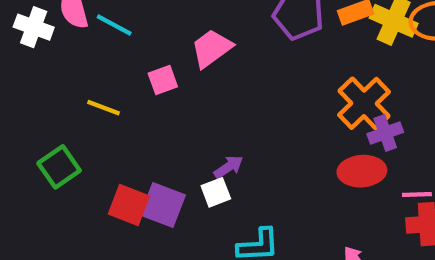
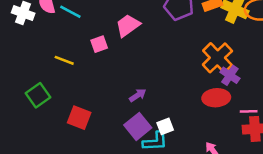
purple cross: (385, 133) -> (230, 75), turned -36
white square: (216, 192) -> (165, 126), moved
purple square: (163, 205) -> (138, 126), moved, turned 30

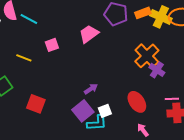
pink trapezoid: (128, 25) -> (89, 34), moved
purple arrow: (138, 95) -> (91, 89), moved
red ellipse: (216, 98) -> (137, 102), moved, turned 60

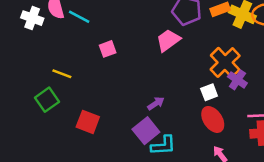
pink trapezoid: (89, 34) -> (168, 40), moved
yellow line: (24, 58) -> (62, 74), moved
white square: (105, 111) -> (209, 92), moved

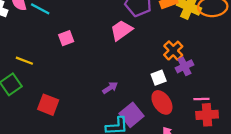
orange cross: (225, 63) -> (173, 51), size x0.7
purple cross: (237, 80) -> (184, 66), turned 30
purple square: (146, 131) -> (132, 115), moved

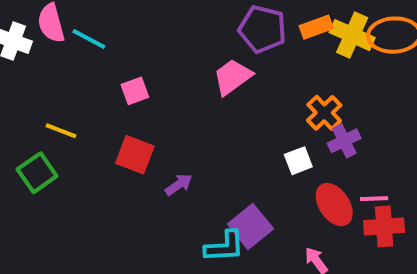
purple arrow: (110, 88) -> (179, 185), moved
red ellipse: (162, 102) -> (334, 205), moved
red square: (48, 105) -> (135, 155), moved

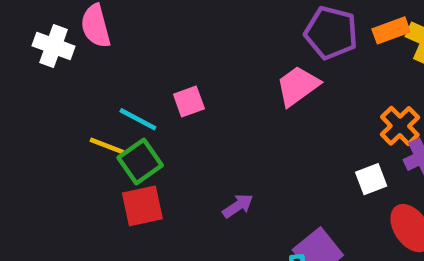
cyan line: (89, 39) -> (138, 119), moved
red square: (135, 155) -> (142, 206), moved, turned -33
green square: (37, 173) -> (140, 161), moved

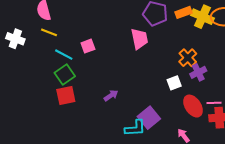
white cross: (54, 46) -> (15, 39), moved
pink trapezoid: (298, 86) -> (139, 39), turned 115
yellow line: (107, 146) -> (49, 32), moved

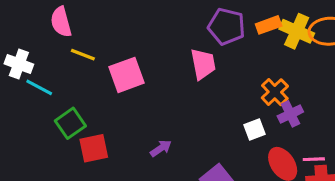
yellow line: (49, 32) -> (83, 55), moved
pink square: (88, 46) -> (127, 75), size x1.6
cyan line: (64, 55) -> (39, 87), moved
green square: (65, 74) -> (70, 123), moved

